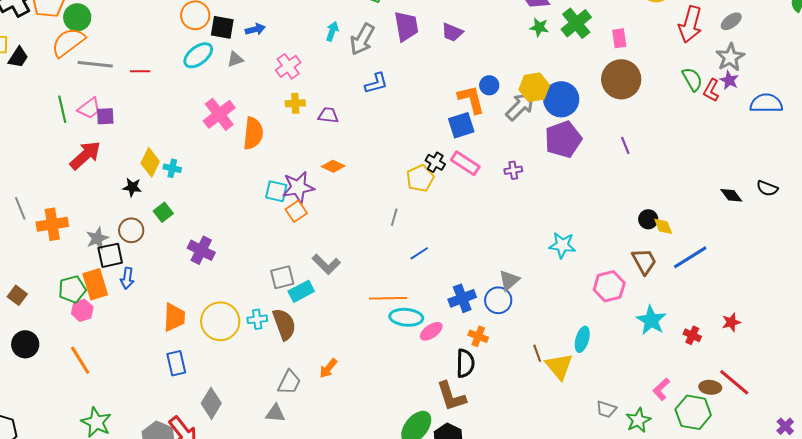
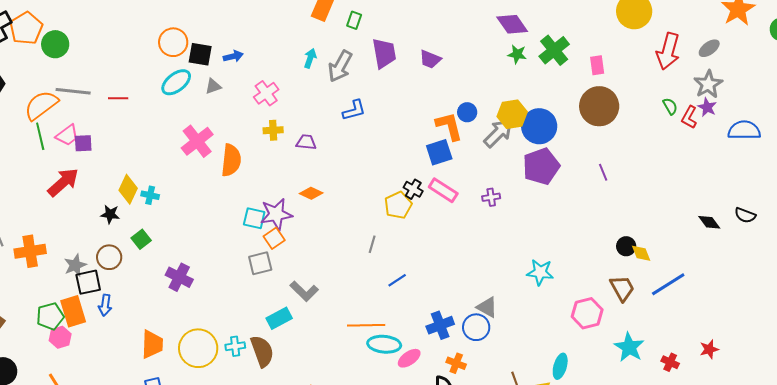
orange semicircle: (68, 42) -> (41, 105), moved
green semicircle: (692, 79) -> (670, 106), size x0.7
gray square: (282, 277) -> (260, 263), moved
gray triangle: (509, 280) -> (487, 307), turned -50

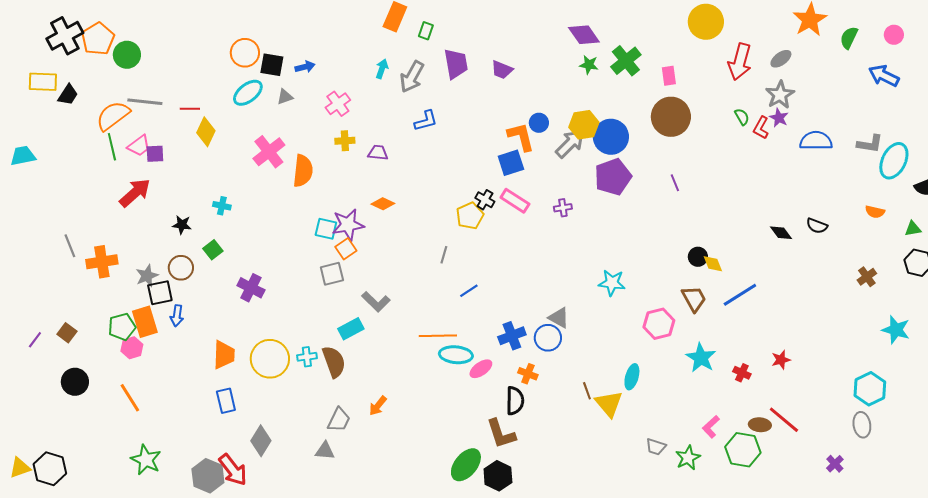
yellow diamond: (128, 189) -> (206, 132), moved

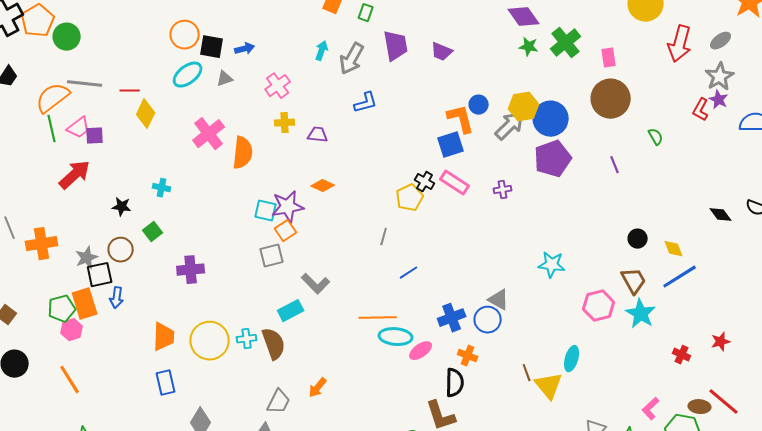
green semicircle: (742, 117) -> (656, 137), moved
yellow diamond: (713, 264) -> (674, 249), moved
purple cross: (251, 288) -> (191, 270), turned -32
cyan star: (701, 358) -> (641, 314), moved

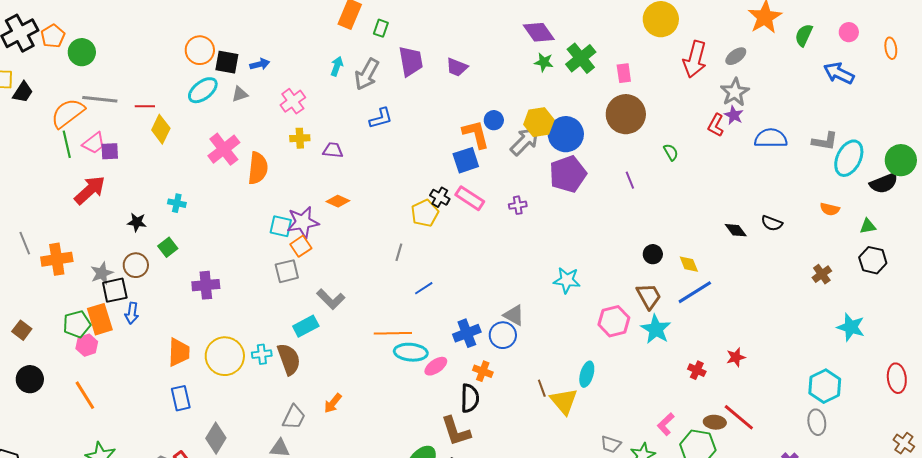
orange pentagon: (38, 21) -> (53, 36), size x0.7

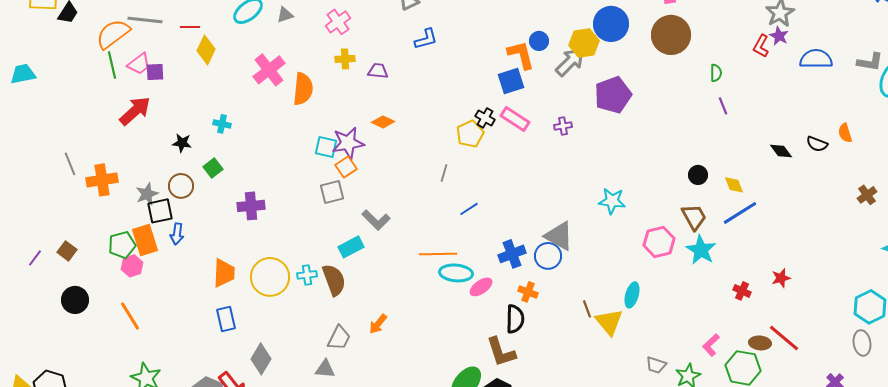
blue circle: (566, 134) -> (611, 24), moved
green semicircle: (671, 152) -> (716, 73), turned 30
purple line: (630, 180) -> (723, 106), moved
orange semicircle: (830, 209) -> (845, 133), moved, turned 60
gray triangle: (514, 315) -> (559, 236), size x1.4

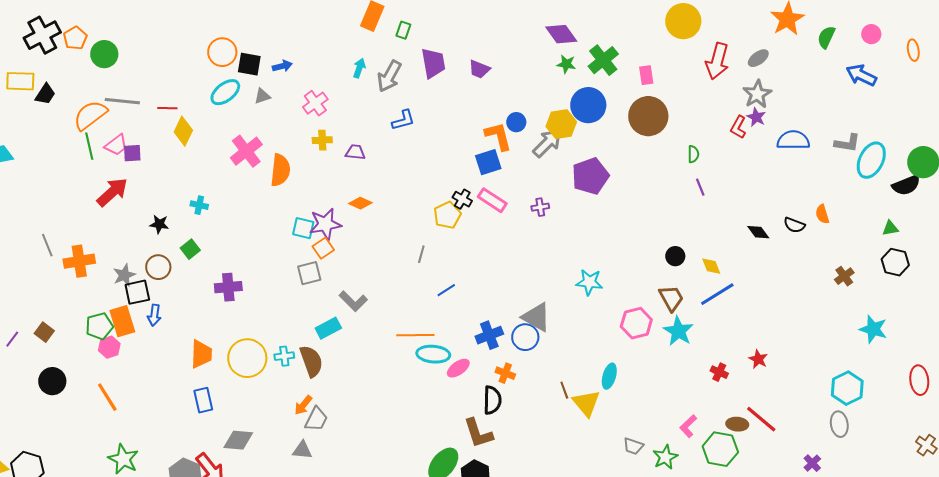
red star: (781, 278) -> (758, 359), turned -30
orange arrow: (378, 324) -> (303, 405), moved
gray diamond: (261, 359) -> (238, 440), turned 64

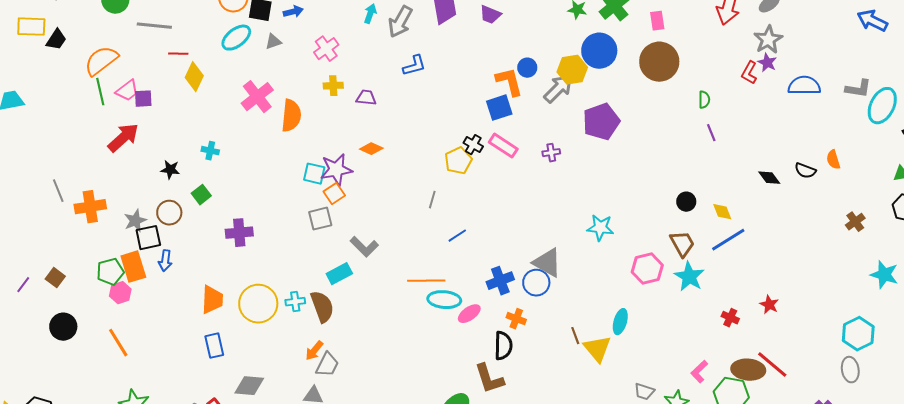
gray line: (122, 101) -> (154, 26), moved
brown ellipse: (737, 424) -> (748, 370), size x1.5

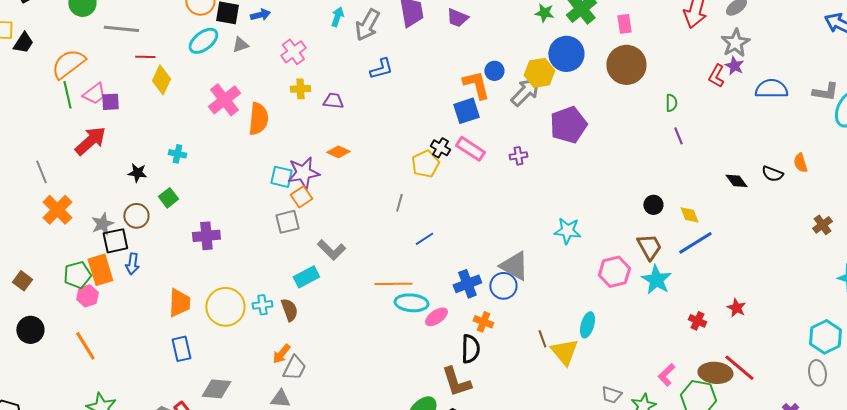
gray line: (58, 191) -> (41, 172), moved
orange cross: (90, 207) -> (57, 210), turned -36
brown semicircle: (322, 307) -> (289, 310), size x0.7

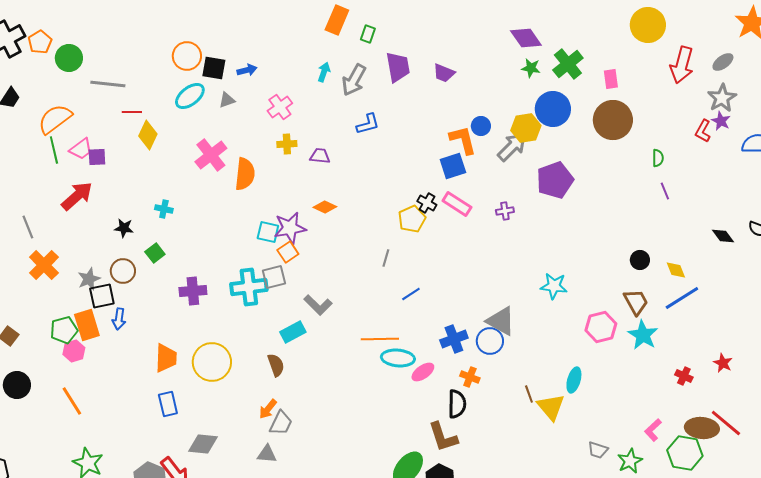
cyan cross: (262, 305) -> (249, 287), moved, size x1.8

